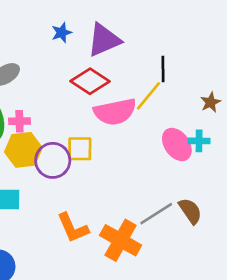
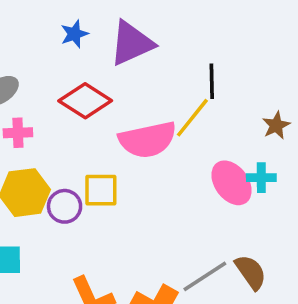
red diamond: (90, 81) -> (85, 101), moved
pink cross: (19, 121) -> (18, 133), moved
purple circle: (53, 160) -> (65, 206), size x0.7

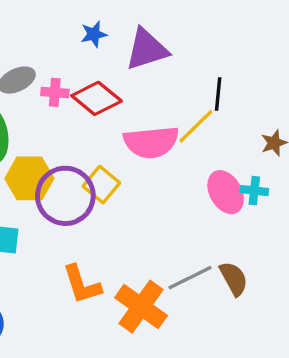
pink cross: (18, 133) -> (55, 92), moved
yellow square: (101, 190) -> (101, 185), turned 33
purple circle: (65, 206) -> (65, 196), size x1.8

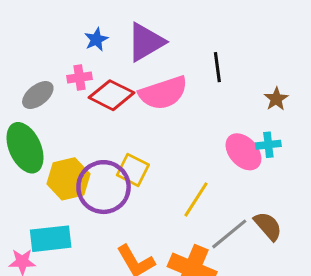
pink cross: (55, 92) -> (79, 77), moved
yellow line: (196, 126) -> (196, 199), moved
pink semicircle: (151, 142) -> (163, 93), moved

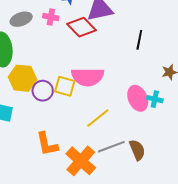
pink semicircle: (163, 93) -> (88, 77), moved
red diamond: (112, 95) -> (82, 27), moved
yellow square: (133, 170) -> (65, 86), turned -30
purple circle: (104, 187) -> (43, 91), size x0.6

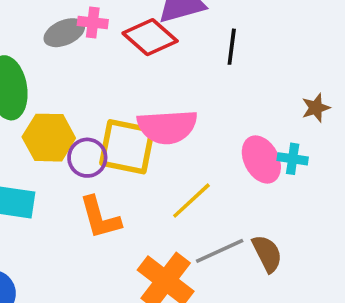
gray ellipse: (21, 19) -> (64, 33), moved
black line: (139, 40) -> (232, 47), moved
yellow square: (65, 86) -> (127, 147), size x1.5
orange L-shape: (47, 144) -> (100, 218), moved

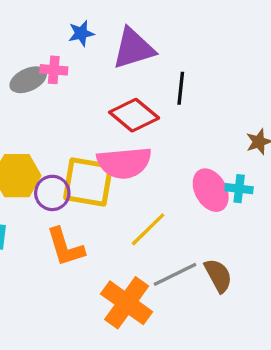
red diamond: (150, 37) -> (134, 115), moved

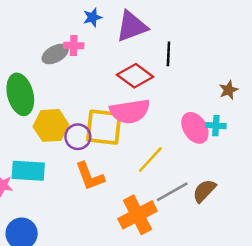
brown semicircle: (218, 276) -> (204, 191), turned -105
orange cross: (127, 303) -> (138, 215), turned 30

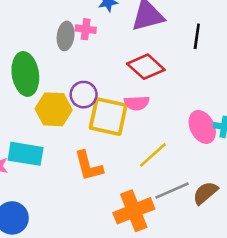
gray ellipse: (55, 54) -> (66, 36), turned -60
black line: (168, 54) -> (197, 36), moved
pink semicircle: (130, 111) -> (137, 103), size x0.6
purple circle: (78, 137) -> (84, 95), moved

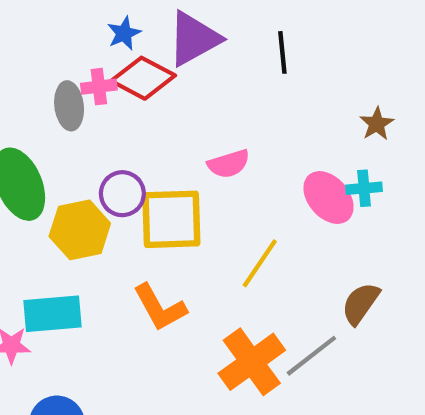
red diamond: (146, 67) -> (143, 78), moved
pink semicircle: (137, 103) -> (229, 164), moved
gray line: (172, 191) -> (311, 356), moved

